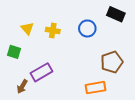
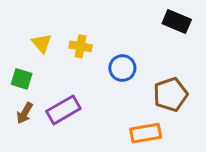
blue circle: (87, 28) -> (122, 68), moved
brown arrow: (22, 87) -> (25, 113), moved

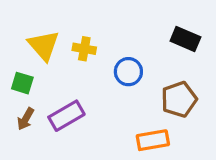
black rectangle: (177, 22) -> (185, 39), moved
yellow triangle: (42, 43) -> (44, 46), size x1.5

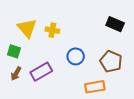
blue circle: (128, 72) -> (76, 56), moved
brown pentagon: (179, 99) -> (111, 61), turned -30

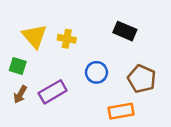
black rectangle: (115, 24) -> (125, 31), moved

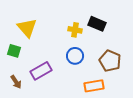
yellow cross: (67, 39) -> (75, 30), moved
brown arrow: (20, 94) -> (16, 82), moved, turned -64

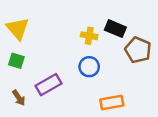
yellow triangle: (27, 28) -> (18, 29), moved
brown pentagon: (110, 61) -> (138, 50), moved

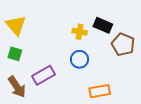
brown arrow: (19, 98) -> (17, 87), size x1.5

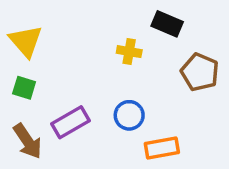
black rectangle: (103, 25) -> (167, 24), moved
blue circle: (80, 59) -> (129, 115), moved

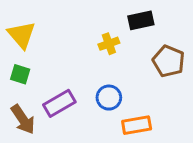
black rectangle: (167, 24) -> (141, 20), turned -35
yellow cross: (129, 52) -> (109, 44), turned -30

